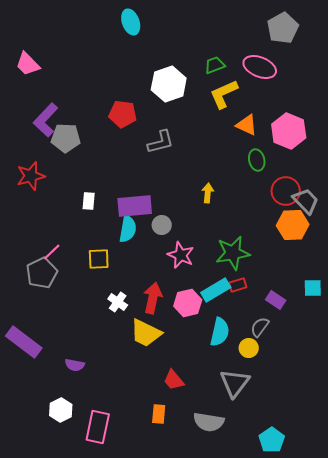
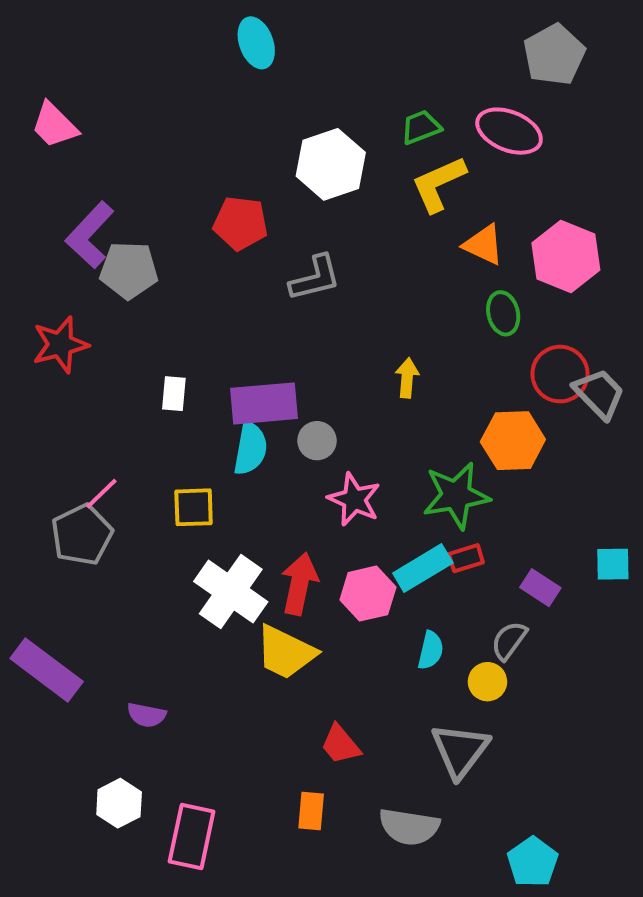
orange hexagon: (293, 225) -> (513, 441), moved
white cross: (118, 302) -> (231, 592), size x1.8
cyan semicircle: (220, 332) -> (431, 650), size x0.7

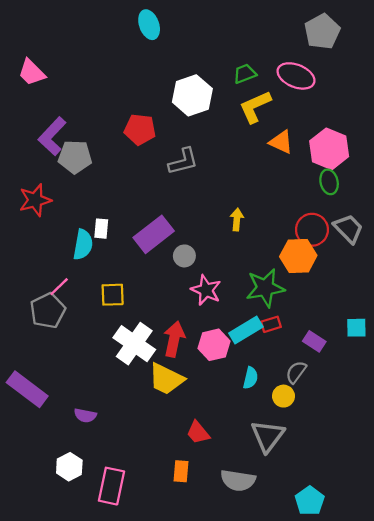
green ellipse: (503, 313) -> (329, 182), moved
red circle: (560, 374) -> (312, 230), moved
purple rectangle: (264, 403) -> (154, 234), turned -33
cyan semicircle: (250, 448) -> (83, 245), moved

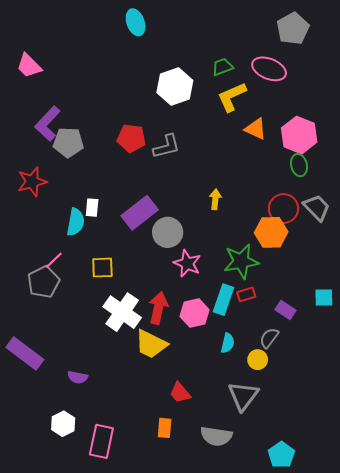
red pentagon: (140, 129) -> (131, 138), moved
gray circle: (184, 256) -> (168, 232), size x1.5
cyan rectangle: (246, 330) -> (223, 300), turned -40

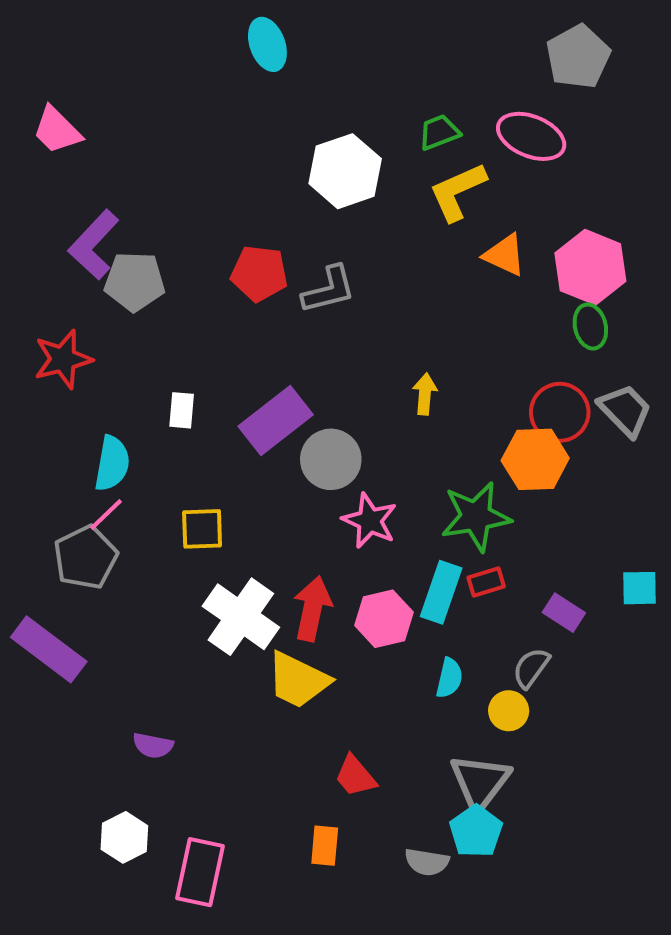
cyan semicircle: (76, 222) -> (112, 463), moved
purple rectangle: (25, 353) -> (49, 649), moved
gray semicircle: (216, 436) -> (427, 862), size x0.7
cyan pentagon: (281, 455) -> (476, 831), moved

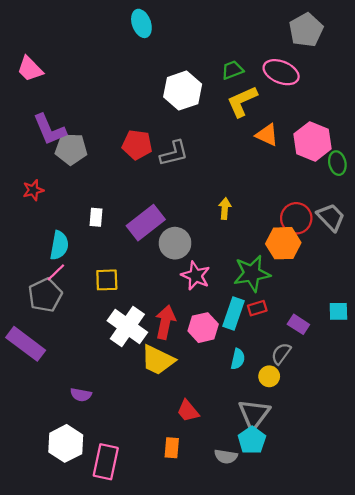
purple L-shape: (94, 245) -> (49, 130), turned -66
green ellipse: (590, 326) -> (337, 163), moved
red star: (63, 359) -> (33, 190), size x0.7
white hexagon: (124, 837) -> (66, 443), size x1.4

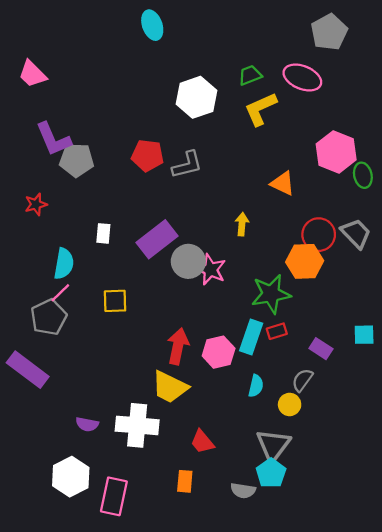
orange triangle: (267, 135) -> (283, 183), moved
pink star: (196, 276) -> (210, 269), moved
white cross: (127, 327) -> (137, 425), moved, turned -30

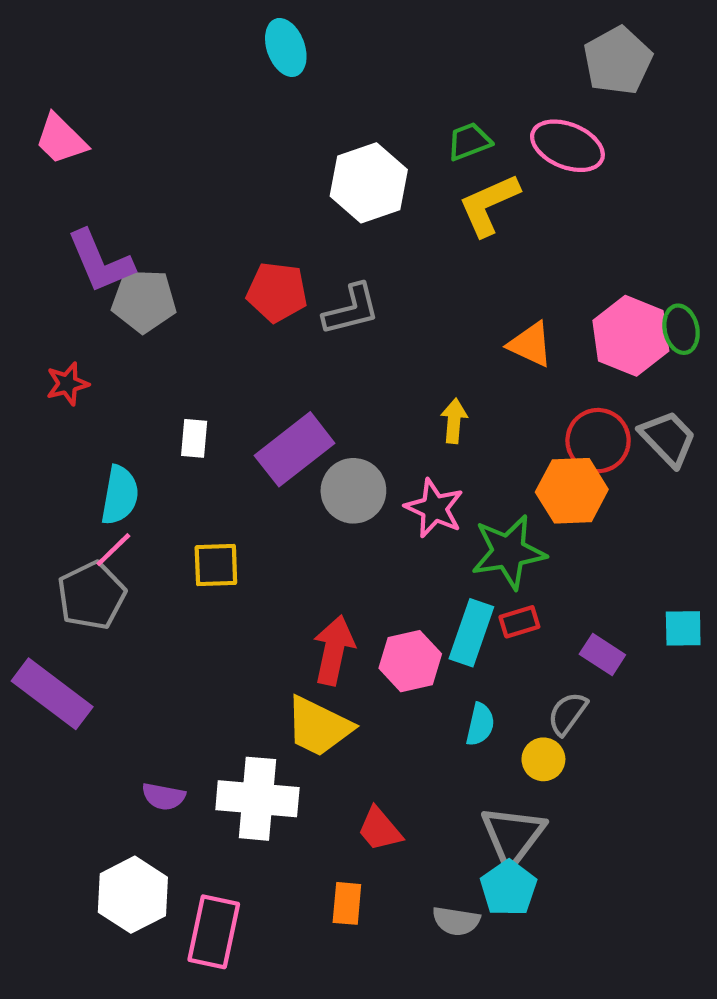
pink hexagon: (336, 152) -> (631, 336), moved
pink star: (210, 269) -> (434, 508), moved

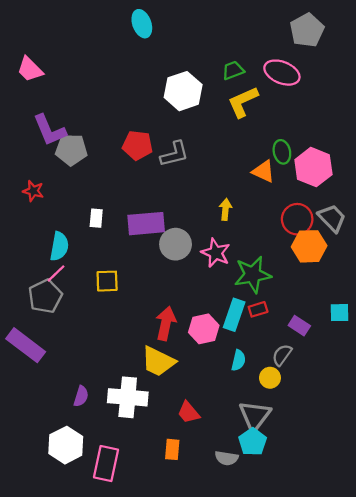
green ellipse: (681, 329) -> (282, 152), moved
red star: (67, 384) -> (33, 191), turned 30
purple rectangle: (295, 449) -> (146, 224), turned 33
orange hexagon: (572, 491) -> (309, 246), moved
purple semicircle: (164, 796) -> (81, 396), turned -84

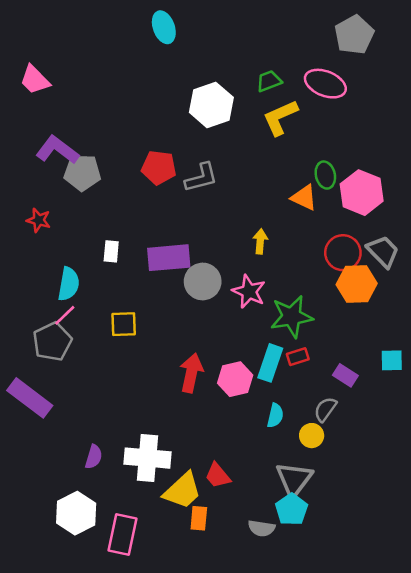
purple L-shape: (50, 130) -> (57, 150), turned 150
yellow trapezoid: (158, 361) -> (183, 491), moved, turned -69

